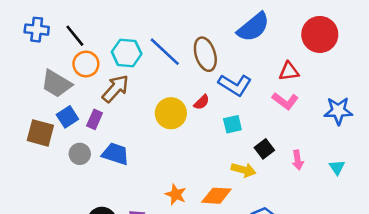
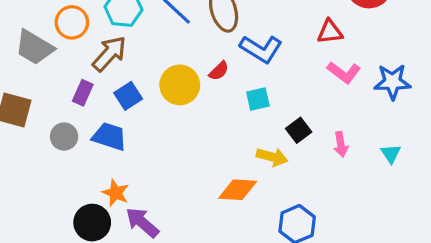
pink L-shape: (285, 101) -> (344, 72), moved
blue square: (67, 117) -> (128, 96), moved
orange star: (176, 194) -> (116, 193), moved

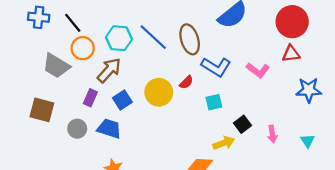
red triangle: (330, 32) -> (291, 54), moved
pink L-shape: (344, 72) -> (258, 70), moved
yellow arrow: (272, 157) -> (224, 143), turned -35

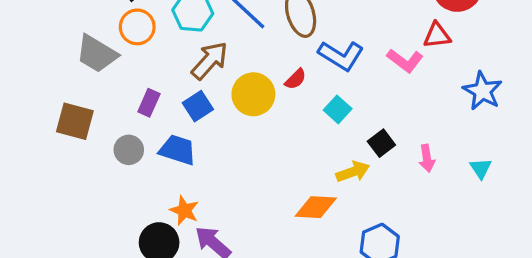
red triangle: (291, 54) -> (437, 35), moved
brown arrow: (109, 70) -> (210, 61), moved
blue star: (309, 90) -> (482, 91), turned 30
cyan square: (214, 102) -> (338, 109), turned -35

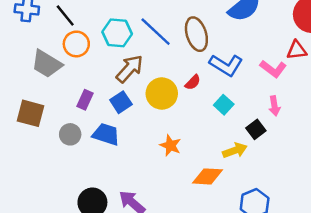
pink arrow: (427, 158) -> (274, 106), moved
orange star: (184, 211) -> (170, 145), moved

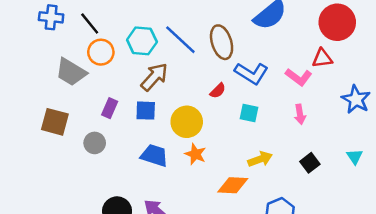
yellow circle: (162, 94) -> (187, 122), moved
blue square: (121, 102) -> (146, 111), turned 35
cyan square: (224, 105) -> (249, 113), turned -30
black square: (256, 129) -> (310, 163), moved
blue trapezoid: (106, 134) -> (154, 155), moved

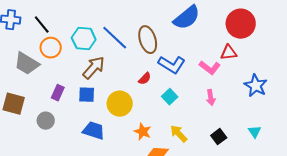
cyan square: (249, 113) -> (170, 97), turned 35
orange star: (195, 154) -> (143, 132), moved
yellow arrow: (260, 159) -> (179, 134), turned -114

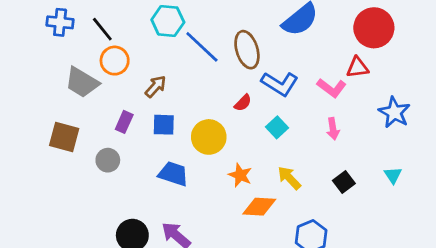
cyan hexagon: (84, 39) -> (168, 21), moved
brown arrow: (94, 68) -> (156, 86), moved, size x0.7

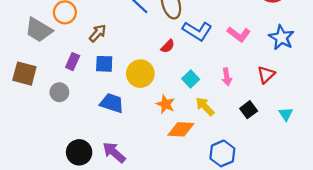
red triangle: (357, 67) -> (266, 75), moved, turned -36
blue star: (394, 112) -> (281, 38), moved
cyan square: (277, 127) -> (191, 79), moved
pink arrow: (333, 129) -> (227, 77), moved
cyan triangle: (393, 175) -> (286, 114), moved

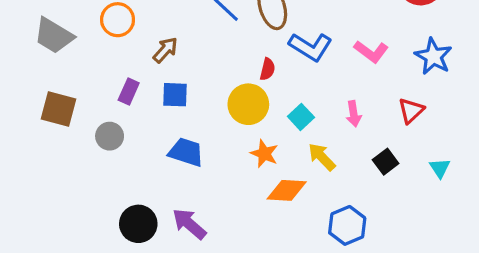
gray trapezoid: (39, 30) -> (54, 36), moved
red semicircle: (168, 46) -> (267, 69), turned -32
yellow circle: (140, 74) -> (248, 104), moved

